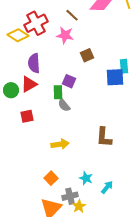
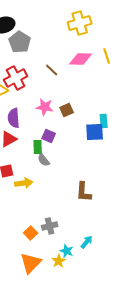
pink star: (65, 35) -> (45, 107), moved
yellow arrow: (60, 144) -> (24, 183), moved
cyan star: (86, 178) -> (67, 251), moved
gray cross: (70, 196) -> (50, 226), moved

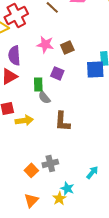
purple square: (49, 136) -> (57, 73), moved
brown L-shape: (84, 192) -> (62, 121), moved
cyan arrow: (87, 242) -> (92, 172), moved
orange triangle: (31, 263) -> (31, 200), size x0.7

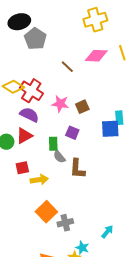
red cross: (16, 15) -> (31, 91), moved, turned -30
purple semicircle: (14, 55) -> (29, 115), turned 120
brown L-shape: (62, 121) -> (77, 169), moved
orange square: (31, 170) -> (46, 212), moved, size x1.5

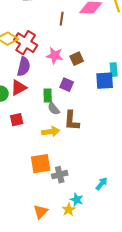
brown line: (67, 67) -> (62, 19), turned 56
purple semicircle: (29, 115) -> (24, 67), turned 78
yellow arrow: (39, 180) -> (51, 132), moved
orange square: (46, 212) -> (41, 164), turned 35

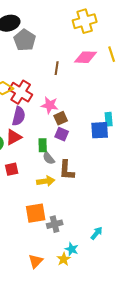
brown square: (77, 59) -> (61, 118), moved

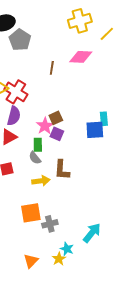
yellow line: (112, 54) -> (107, 34), moved, turned 63
pink star: (50, 105) -> (45, 126), moved, turned 30
gray semicircle: (49, 158) -> (35, 158), moved
cyan arrow: (97, 233) -> (92, 233), size x1.5

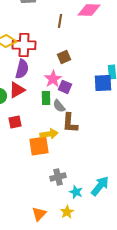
red cross: (16, 92) -> (24, 45), turned -30
brown square: (56, 118) -> (64, 57), moved
gray semicircle: (35, 158) -> (59, 106), moved
orange square: (31, 213) -> (39, 146), moved
cyan star: (67, 249) -> (76, 192), moved

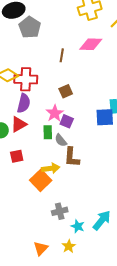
orange square: (39, 146) -> (41, 180), turned -35

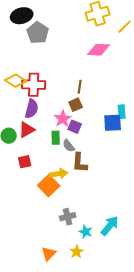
brown line: (62, 55) -> (80, 87), moved
brown square: (66, 91) -> (76, 105), moved

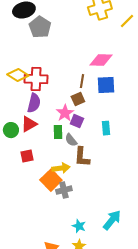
pink diamond: (99, 50) -> (101, 60), moved
cyan rectangle: (122, 112) -> (106, 128), moved
blue square: (113, 123) -> (106, 85), moved
gray cross: (68, 217) -> (64, 190), moved
cyan star: (86, 232) -> (79, 226), moved

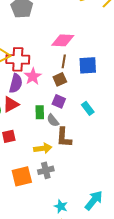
pink diamond: (101, 60) -> (63, 40), moved
pink star: (65, 113) -> (33, 76), moved
cyan rectangle: (106, 128) -> (88, 108), turned -32
orange square: (51, 180) -> (22, 176), moved, turned 30

